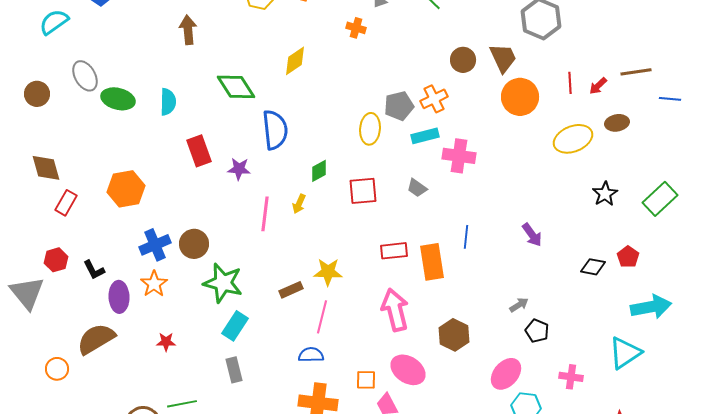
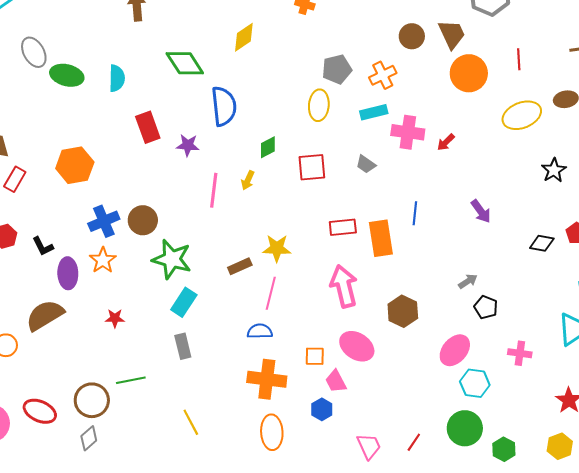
red arrow: (598, 86) -> (446, 142), moved
gray pentagon: (399, 106) -> (337, 69), moved

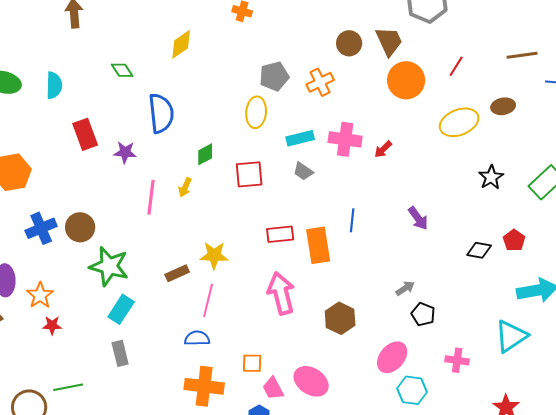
red line: (519, 59) -> (456, 66), turned 35
green diamond: (185, 63) -> (122, 70), size x0.6
cyan rectangle: (374, 112) -> (300, 138), moved
orange star: (103, 260) -> (40, 295), moved
pink ellipse: (357, 346) -> (311, 381), moved

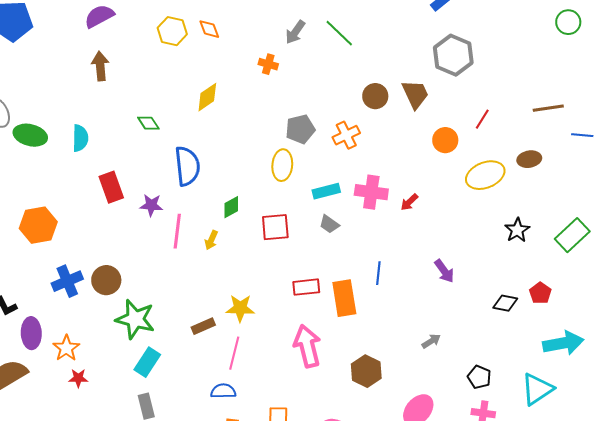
orange circle: (406, 80) -> (445, 140), moved, size x0.7
pink line: (151, 197) -> (177, 231), moved
black pentagon: (423, 314) -> (479, 377), moved

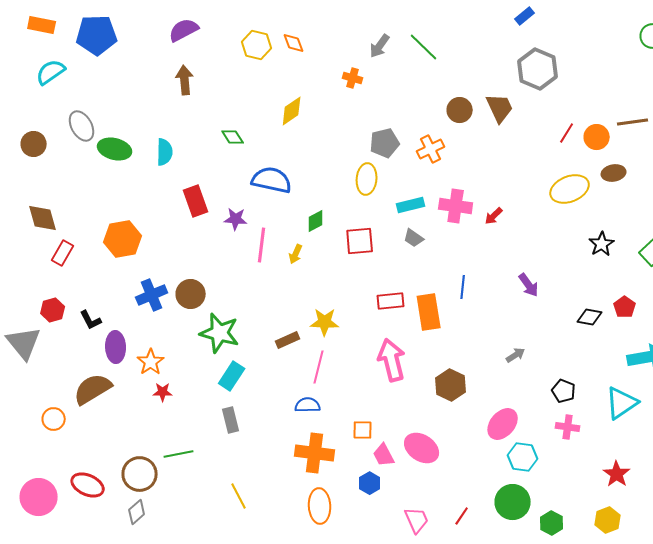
orange circle: (445, 140) -> (597, 137), moved
blue semicircle: (187, 166) -> (272, 180), turned -72

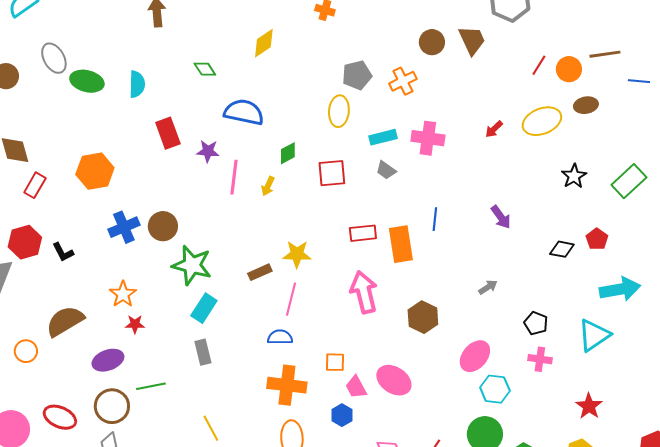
red arrow: (494, 216) -> (494, 129), moved
red hexagon: (53, 310) -> (25, 242), size x1.4
purple ellipse: (116, 347) -> (108, 360), moved, turned 72

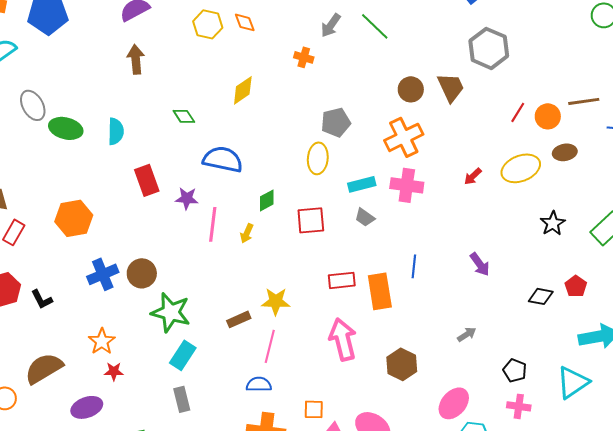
orange cross: (403, 81) -> (404, 137), moved, size x1.4

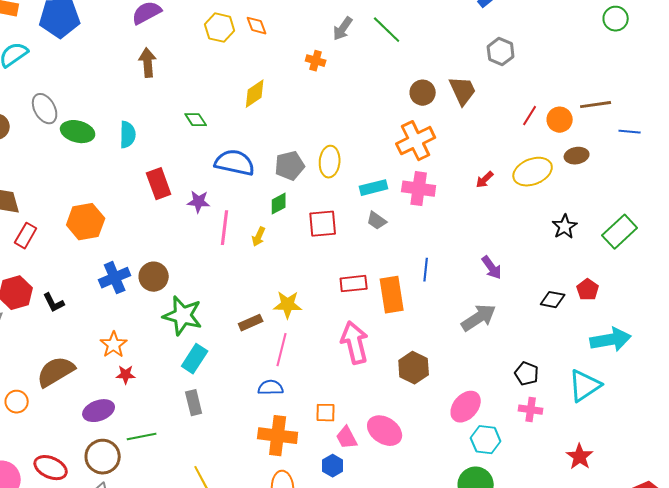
gray hexagon: (489, 48) -> (501, 52), size x0.7
gray pentagon: (336, 122) -> (290, 166), moved
gray arrow: (467, 334) -> (479, 318), moved, size x1.8

